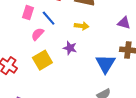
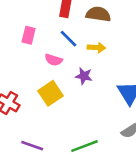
blue line: (49, 18) -> (69, 39), moved
pink semicircle: (38, 34) -> (54, 60), moved, turned -112

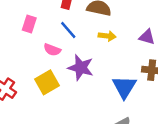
yellow arrow: (96, 48) -> (107, 36), moved
purple star: (84, 76) -> (81, 68), size x1.5

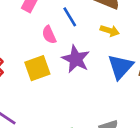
pink semicircle: (52, 50) -> (49, 35), turned 35
blue triangle: (124, 87) -> (120, 67), moved

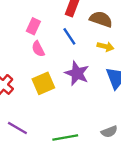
pink semicircle: (49, 35) -> (38, 49), moved

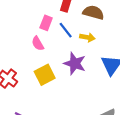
pink rectangle: (33, 26) -> (46, 23), moved
yellow arrow: (105, 47) -> (87, 37), moved

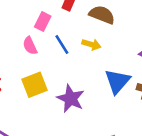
blue line: (66, 30) -> (62, 45), moved
purple star: (75, 63) -> (71, 99), moved

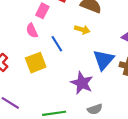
blue line: (62, 45) -> (57, 44), moved
purple star: (71, 99) -> (82, 83), moved

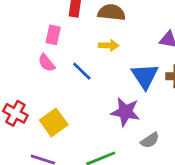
yellow square: (36, 63) -> (54, 122), moved

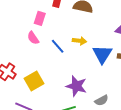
yellow arrow: (109, 45) -> (79, 41), moved
purple star: (125, 112) -> (76, 86), moved

